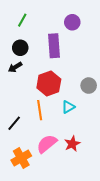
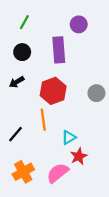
black arrow: (15, 67) -> (17, 82), moved
cyan triangle: (68, 107) -> (69, 137), moved
pink semicircle: (47, 144) -> (58, 173), moved

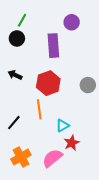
black circle: (22, 52) -> (17, 38), moved
black arrow: (17, 82) -> (15, 75), turned 56

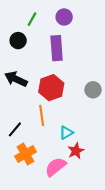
green line: (22, 20) -> (32, 19), moved
purple circle: (72, 22) -> (64, 17), moved
black arrow: (15, 75) -> (16, 79), size x1.5
orange cross: (21, 157) -> (26, 154), moved

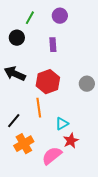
purple rectangle: (57, 48) -> (53, 45), size x0.6

